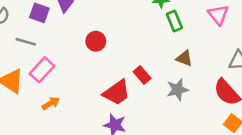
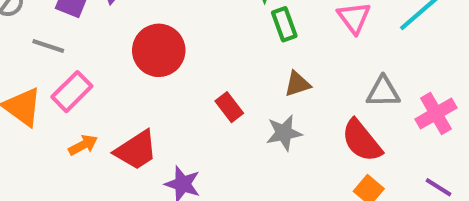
red circle: (96, 41) -> (159, 50), size x1.6
brown triangle: (184, 58) -> (297, 84), turned -42
red trapezoid: (117, 93) -> (136, 150), moved

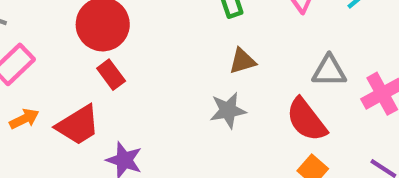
red rectangle: (229, 107) -> (111, 75), moved

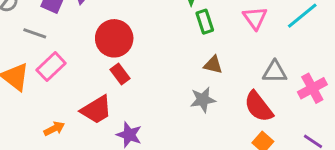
brown triangle: (242, 61) -> (213, 65), turned 30
orange arrow: (24, 119) -> (54, 129), moved

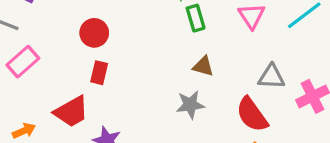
red circle: (114, 38) -> (94, 33), size x0.7
red rectangle: (120, 74) -> (99, 73), turned 48

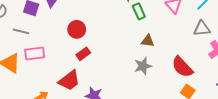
pink rectangle: (23, 62) -> (35, 53), turned 42
red rectangle: (99, 73) -> (83, 54), turned 48
gray triangle: (271, 77) -> (202, 29), moved

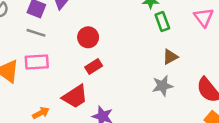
gray line: (21, 31) -> (36, 33), moved
brown triangle: (148, 41) -> (170, 57), turned -40

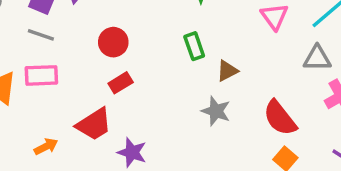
green rectangle: (162, 22) -> (194, 46), moved
gray star: (162, 86) -> (216, 111), turned 30

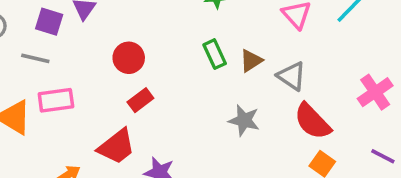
gray line: (41, 35) -> (35, 58), moved
gray triangle: (317, 58) -> (292, 76), moved, turned 40
brown triangle: (227, 71) -> (251, 61), moved

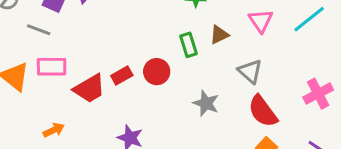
red circle: (129, 58) -> (157, 72), moved
brown triangle: (251, 61) -> (219, 35), moved
red trapezoid: (116, 147) -> (89, 89), moved

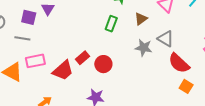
green rectangle: (188, 45) -> (111, 24), moved, turned 49
red circle: (157, 72) -> (103, 64), moved
gray star: (206, 103) -> (144, 48), moved

